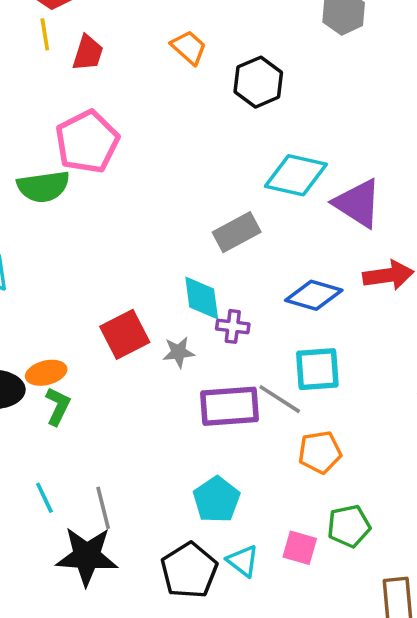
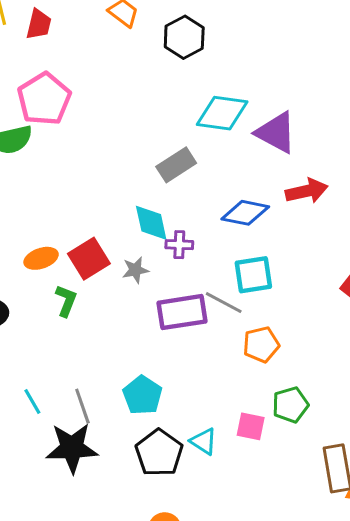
orange ellipse: (46, 373) -> (41, 258), moved
green L-shape: (58, 406) -> (66, 301), moved
cyan pentagon: (217, 500) -> (142, 395), moved

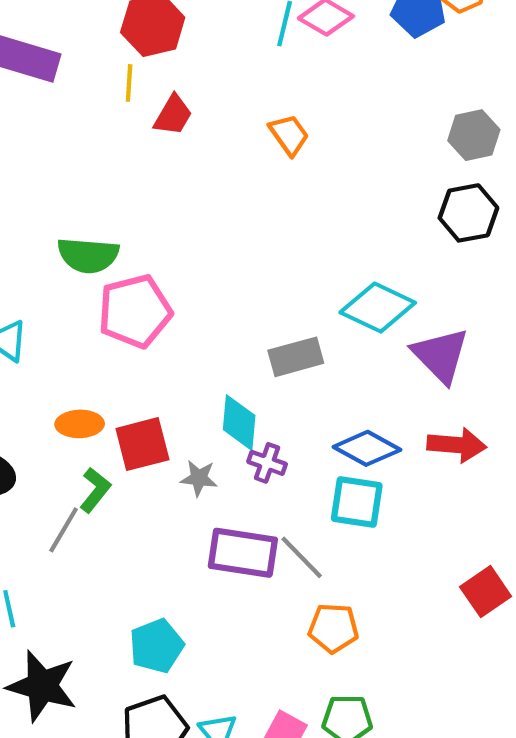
black hexagon: (184, 37) -> (468, 213), moved
pink pentagon: (44, 99) -> (135, 311), moved
cyan square: (253, 275) -> (357, 502), moved
gray line: (82, 406) -> (64, 530), moved, turned 32

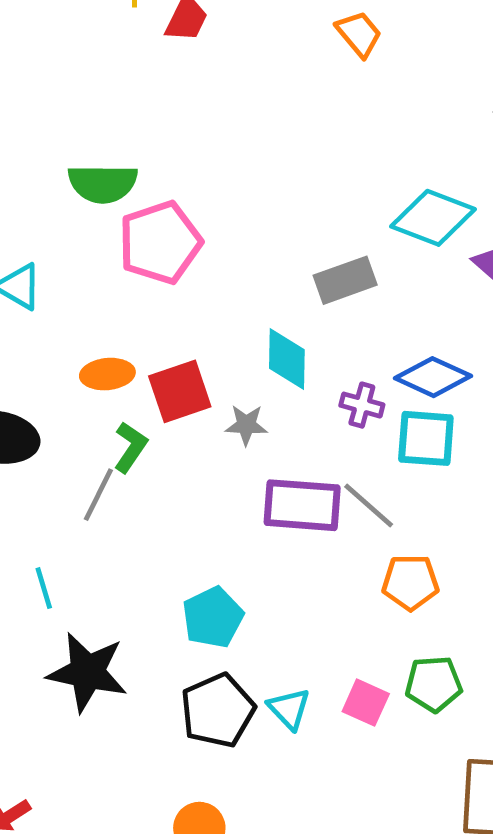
orange trapezoid: (289, 135) -> (359, 34), moved
purple cross: (267, 463) -> (362, 405), moved

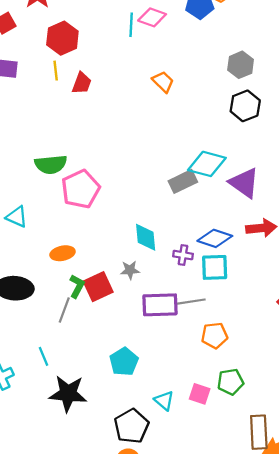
gray rectangle: (345, 280) -> (183, 181), moved
red square: (180, 391) -> (98, 287), moved
gray line: (369, 505) -> (191, 302), turned -44
black pentagon: (218, 710) -> (131, 426), moved

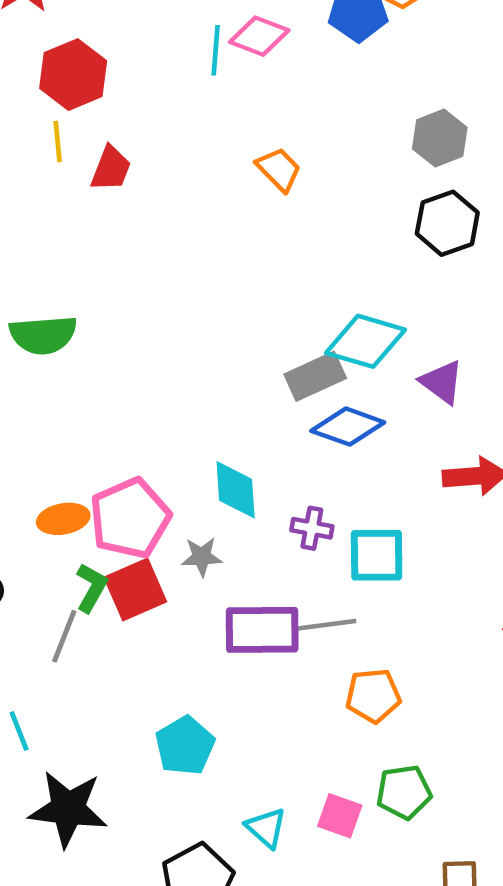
purple triangle: (244, 183) -> (442, 382), size x0.7
pink pentagon: (81, 189) -> (130, 518), moved
blue diamond: (215, 238) -> (348, 427), moved

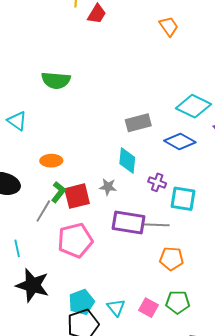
gray rectangle: (315, 376) -> (138, 123), moved
pink pentagon: (130, 518) -> (75, 240), moved
cyan pentagon: (185, 746) -> (82, 302), moved

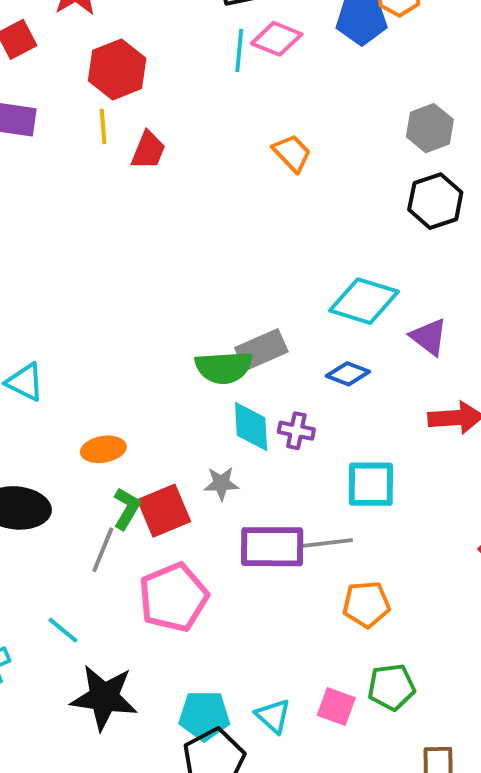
green semicircle: (56, 80) -> (224, 367), moved
blue diamond: (180, 142) -> (348, 374), size x0.7
purple cross: (157, 182) -> (296, 431), moved
cyan line: (17, 248) -> (63, 630), turned -30
cyan pentagon: (82, 302) -> (204, 716), turned 30

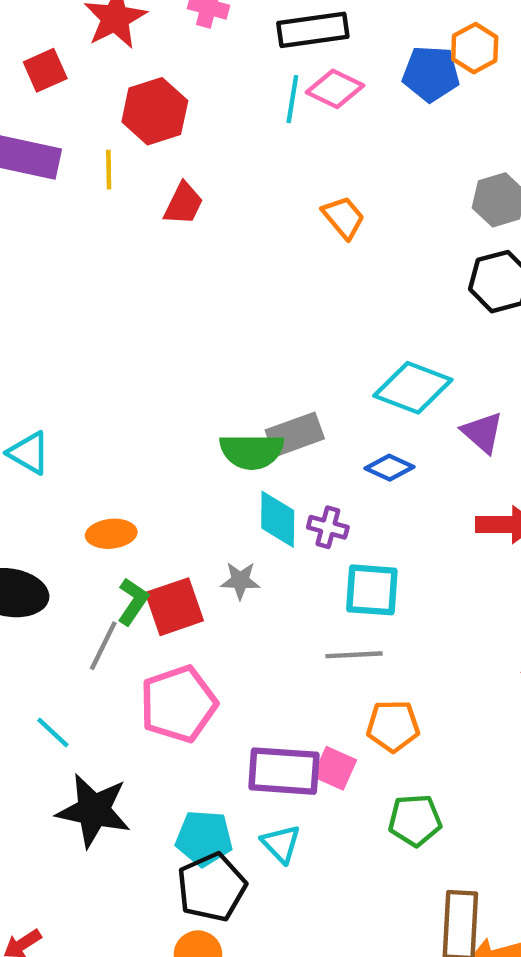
yellow line: (103, 126) -> (109, 170), moved
cyan square: (371, 484) -> (372, 590), moved
purple rectangle: (272, 547) -> (284, 771), moved
pink square: (336, 706) -> (335, 768), moved

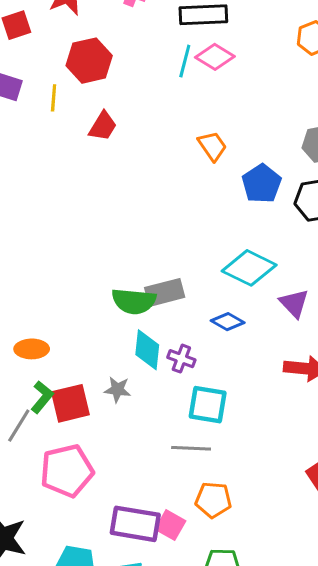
blue pentagon: (431, 74) -> (262, 184), moved, turned 30

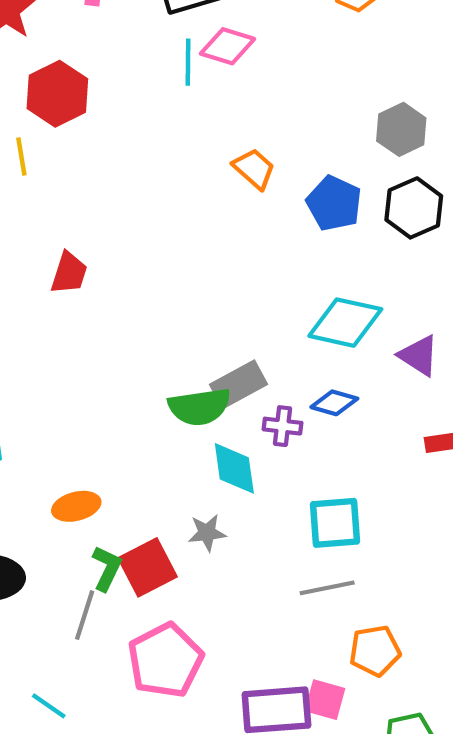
red trapezoid: (103, 126) -> (69, 273), moved
purple cross: (181, 359) -> (282, 426), moved

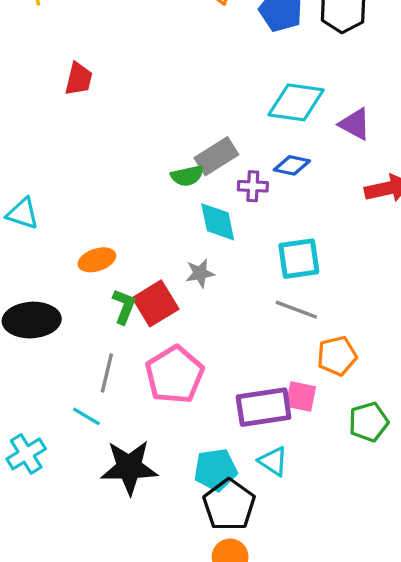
green semicircle: (199, 407) -> (187, 176), size x0.7
gray line: (327, 588) -> (296, 310), turned 36
gray line: (85, 615) -> (107, 373), moved

